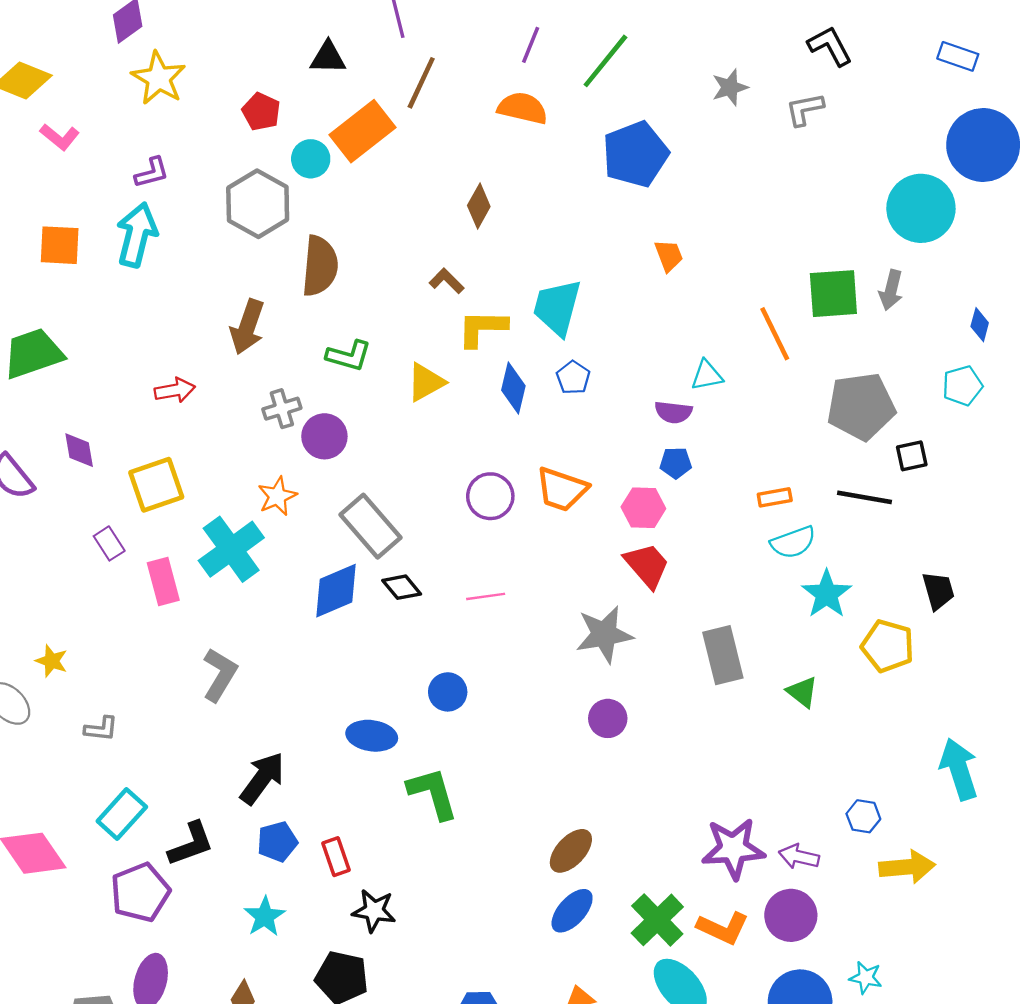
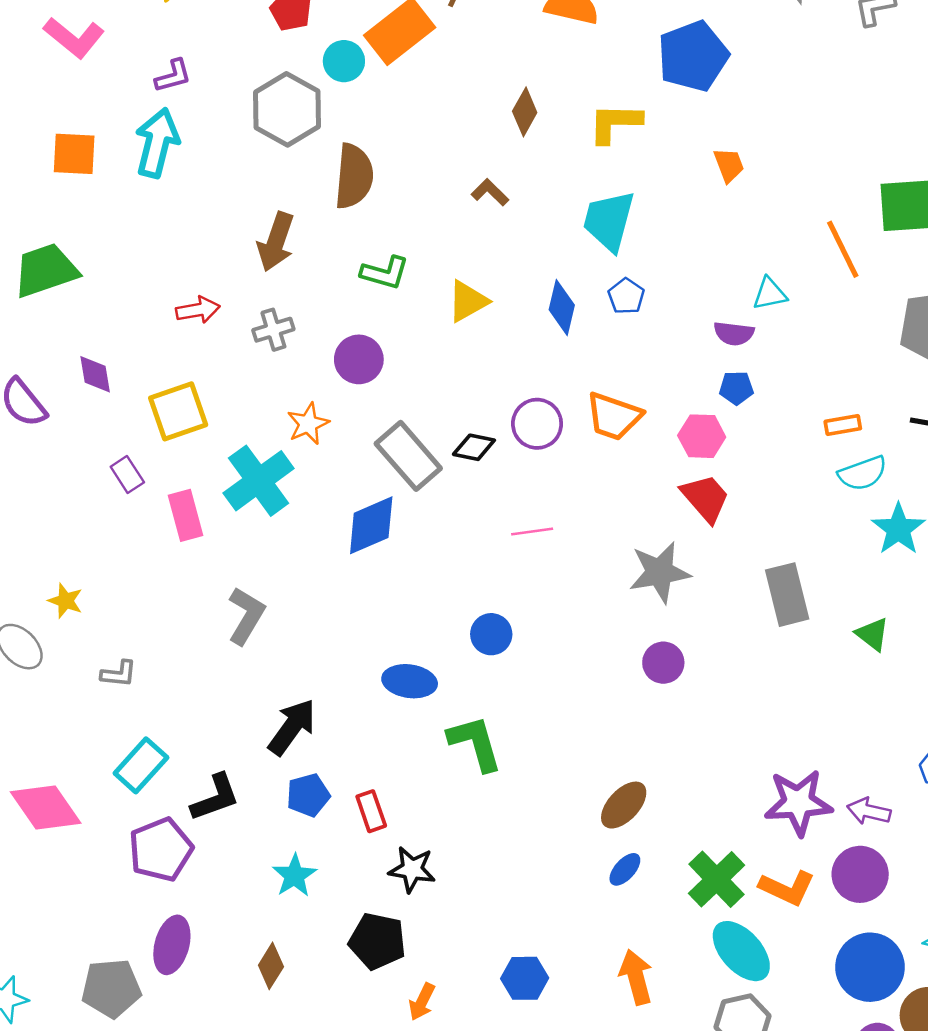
pink L-shape: (60, 137) -> (74, 38), size x1.4
yellow L-shape: (482, 328) -> (615, 123), moved
gray cross: (282, 409) -> (273, 330), moved
black diamond: (402, 587) -> (474, 447), moved, turned -39
blue ellipse: (572, 911) -> (625, 869), size x0.7

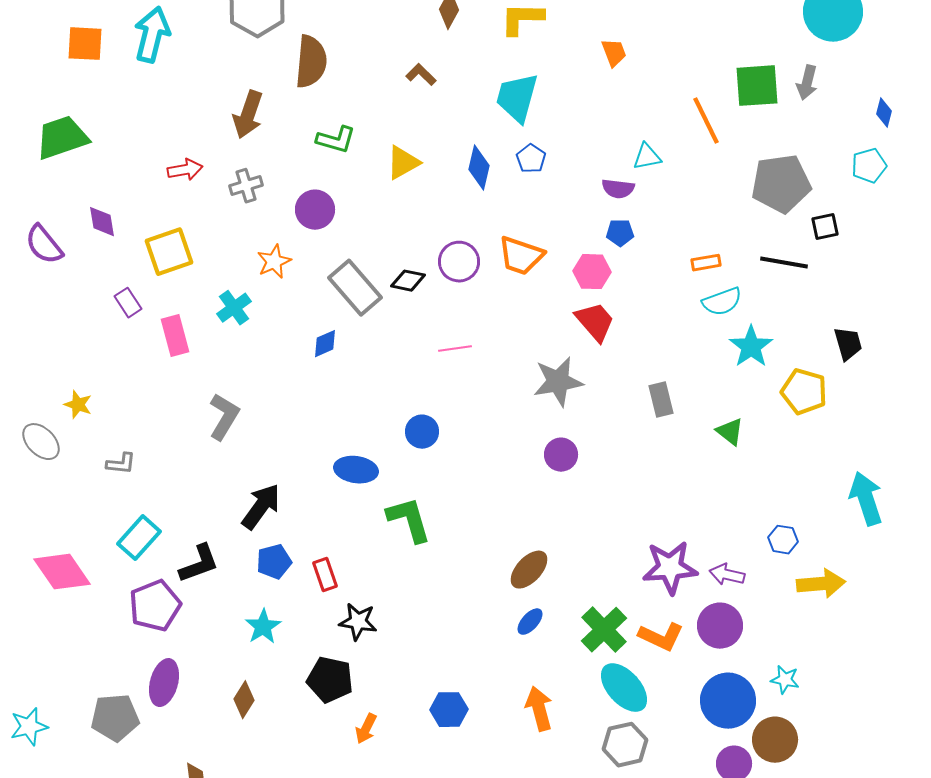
cyan cross: (259, 481) -> (234, 308), size x0.6
blue diamond: (371, 525) -> (325, 344), size x0.6
gray rectangle: (787, 595) -> (661, 400), size x0.7

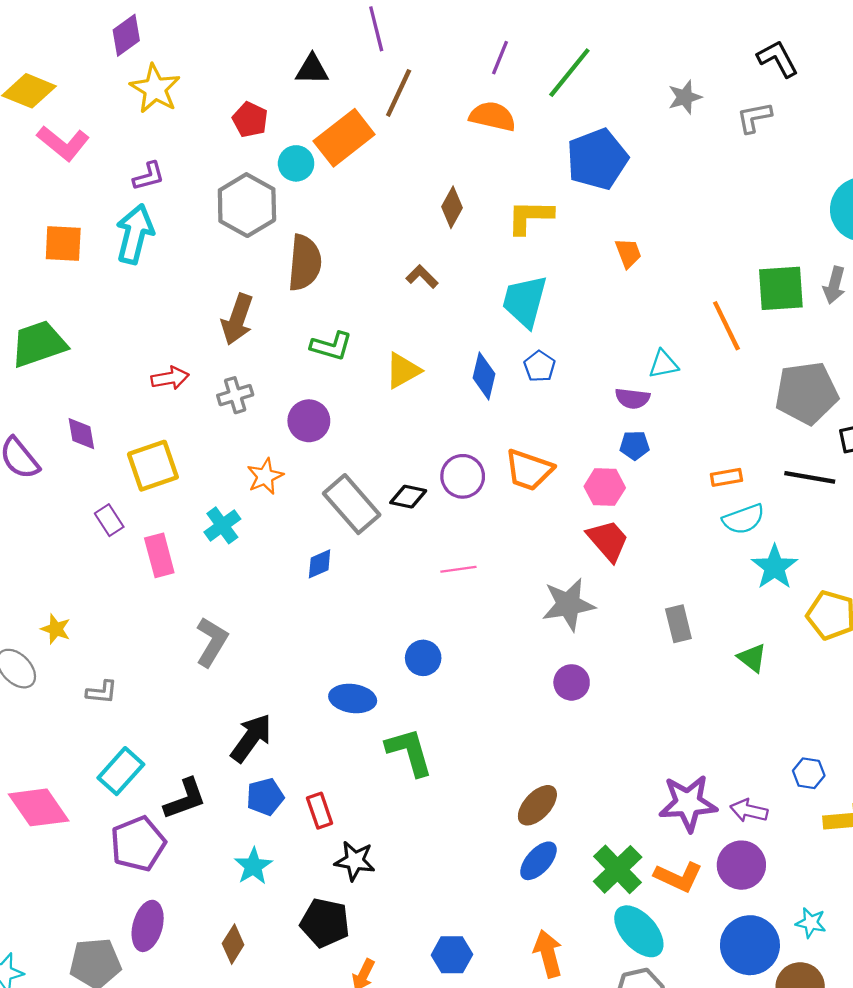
blue ellipse: (530, 622) -> (538, 861), size x1.4

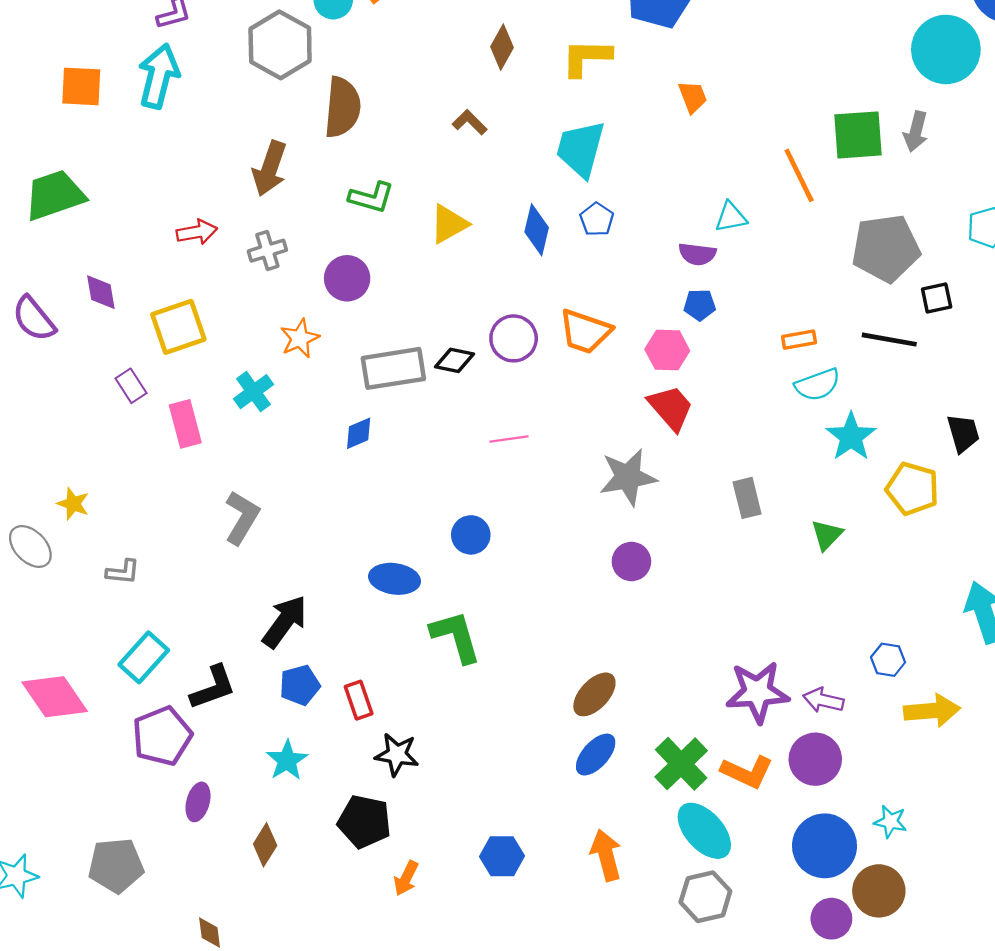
gray rectangle: (352, 504) -> (393, 368), turned -58
green triangle: (752, 658) -> (827, 535), turned 36
purple ellipse: (148, 926) -> (198, 802), moved, size x0.7

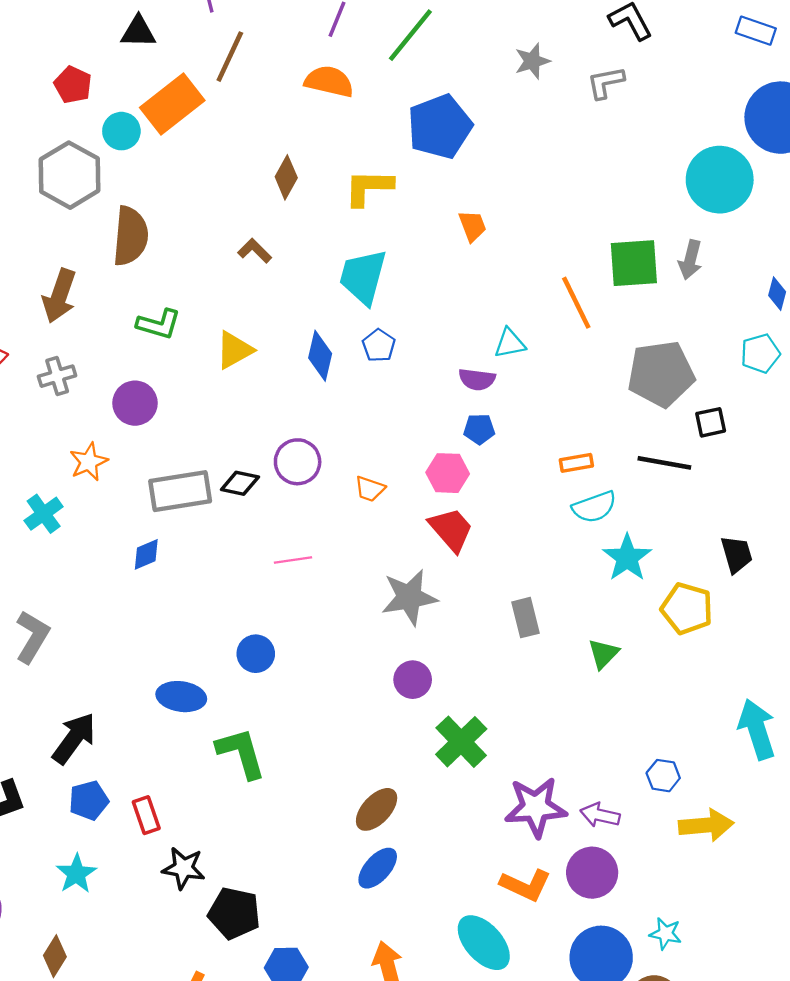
orange trapezoid: (585, 331) -> (370, 489), moved, size x0.6
green cross: (681, 764) -> (461, 742), moved
black pentagon: (364, 822) -> (234, 913), moved

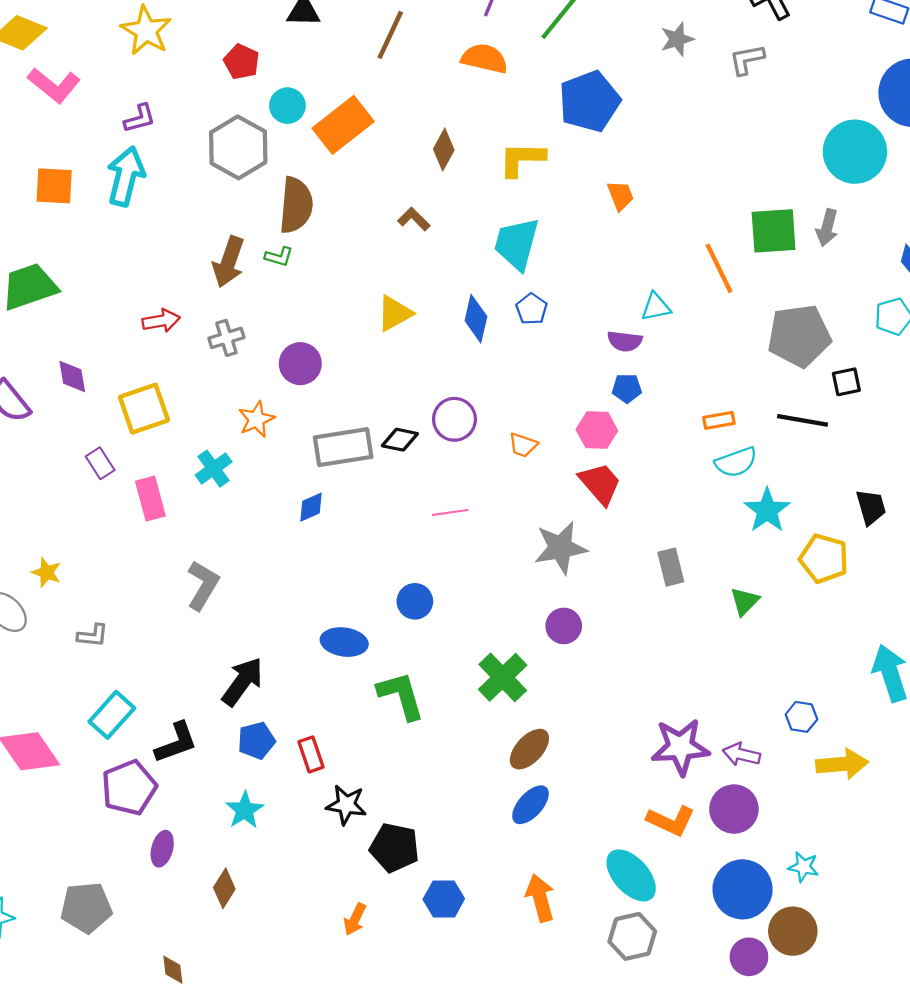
orange rectangle: (172, 104) -> (343, 125), moved
green L-shape: (159, 324) -> (279, 257), moved, size x0.7
green cross: (461, 742) -> (503, 677), moved

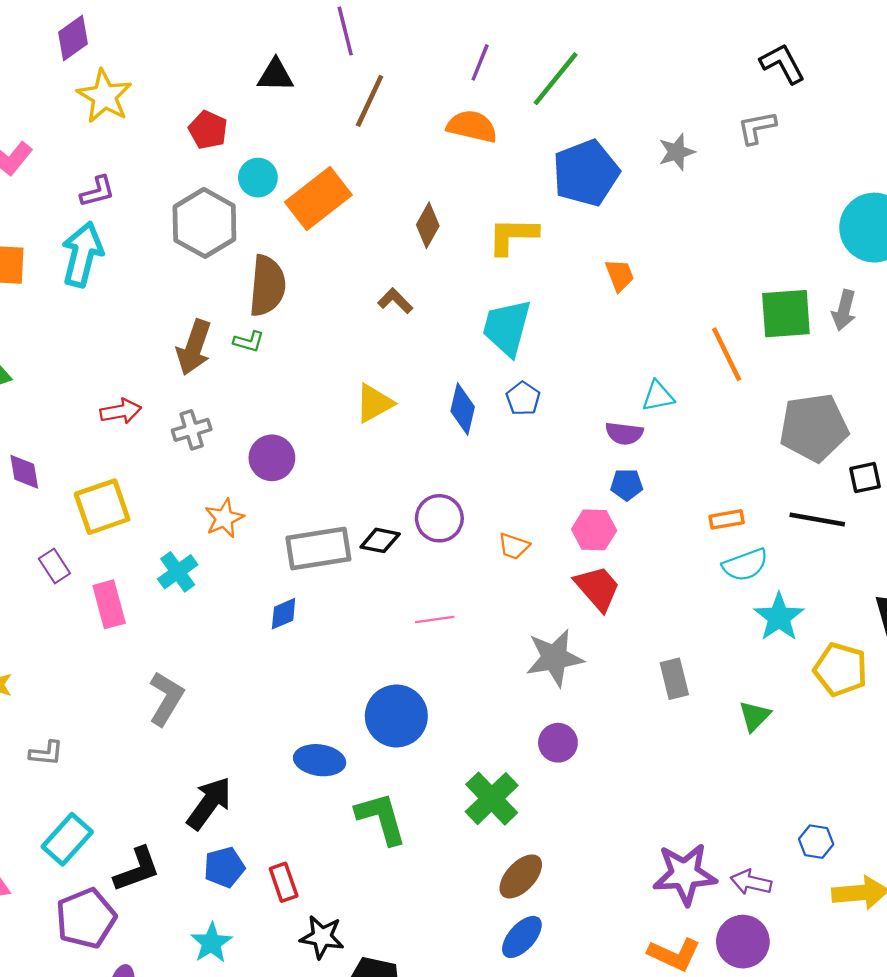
gray star: (677, 39) -> (677, 152), moved
blue circle: (415, 601) -> (396, 716), size x1.6

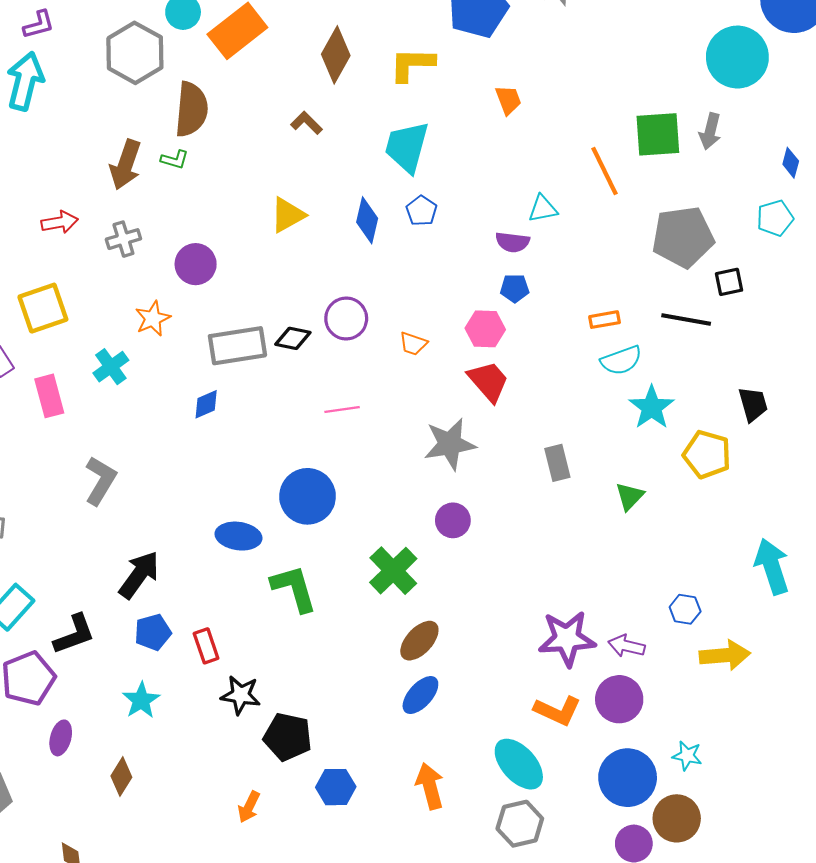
brown diamond: (428, 225) -> (336, 55), size x1.4

